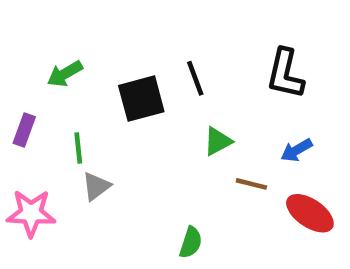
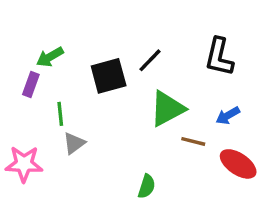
black line: (195, 78) -> (150, 60), turned 64
purple rectangle: (24, 130) -> (31, 85), moved
green triangle: (218, 141) -> (167, 109), size x1.6

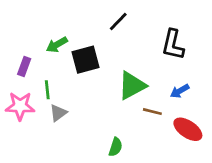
green arrow: (50, 57) -> (57, 45), moved
black line: (150, 60) -> (118, 21), moved
pink star: (24, 164) -> (20, 106), moved

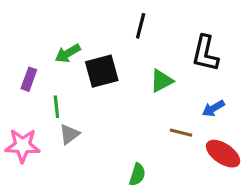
black line: (118, 21) -> (141, 26), turned -30
green triangle: (132, 86) -> (162, 81), moved, size x0.7
pink star: (20, 106) -> (22, 146), moved

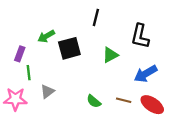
green line: (56, 107) -> (29, 73), moved
blue arrow: (213, 108) -> (146, 74), size x1.5
brown line: (181, 133) -> (124, 100), moved
green semicircle: (137, 175) -> (94, 101), moved, turned 112

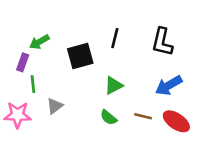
black line: (96, 17) -> (115, 38), moved
green arrow: (46, 36) -> (39, 42), moved
green triangle: (110, 55) -> (114, 85), moved

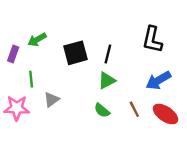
black line: (115, 38) -> (108, 54), moved
purple rectangle: (23, 62) -> (13, 54), moved
brown line: (143, 116) -> (134, 109), turned 49

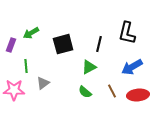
black line: (108, 54) -> (99, 44), moved
red ellipse: (166, 114) -> (138, 95), turned -40

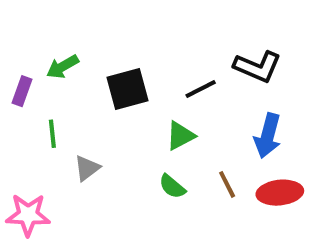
black L-shape: (127, 33) -> (257, 67), turned -80
black line: (99, 44) -> (201, 89), turned 49
blue arrow: (132, 67) -> (268, 136), turned -45
pink star: (14, 90) -> (28, 215), moved

